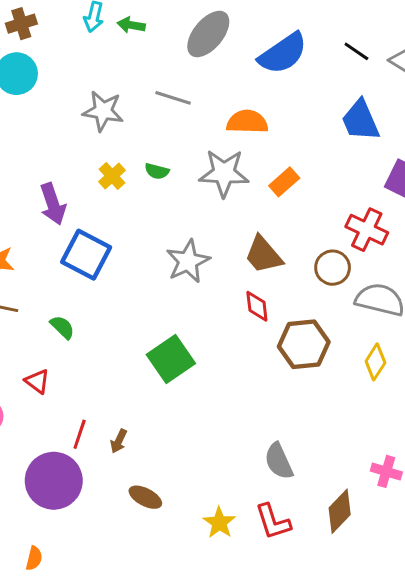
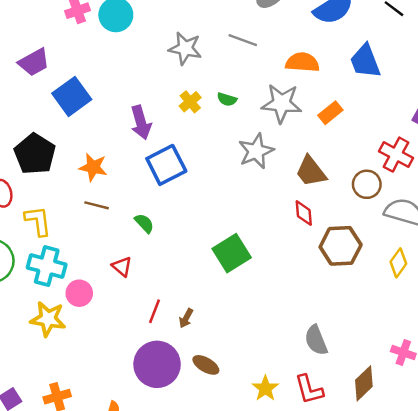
blue trapezoid: (360, 121) -> (365, 61), moved
blue square: (86, 255) -> (166, 165), turned 33
gray star: (188, 261) -> (256, 151), moved
purple circle: (54, 481) -> (157, 364), moved

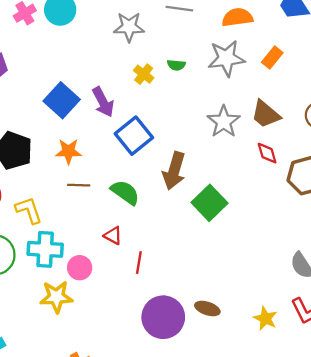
blue square: (72, 96) -> (62, 100), moved
gray star: (256, 151) -> (224, 122), moved
green semicircle: (144, 223) -> (125, 192), size x1.5
red line: (154, 311) -> (139, 263), moved
brown arrow: (186, 318) -> (174, 171), moved, size x2.0

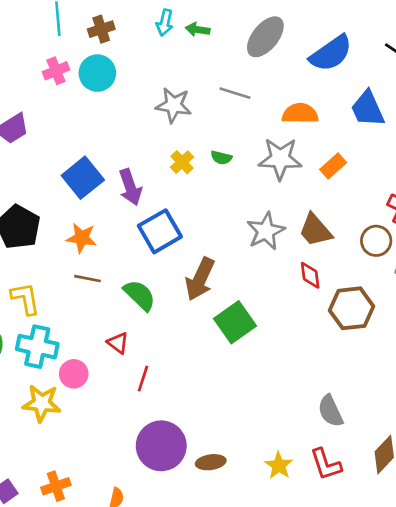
brown ellipse: (207, 309) -> (211, 462), moved, turned -35

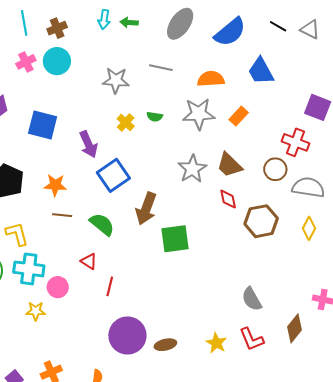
blue square: (83, 178) -> (43, 125), moved, turned -32
green square: (235, 322) -> (175, 239), turned 32
yellow star: (42, 403) -> (36, 311), size x0.7

